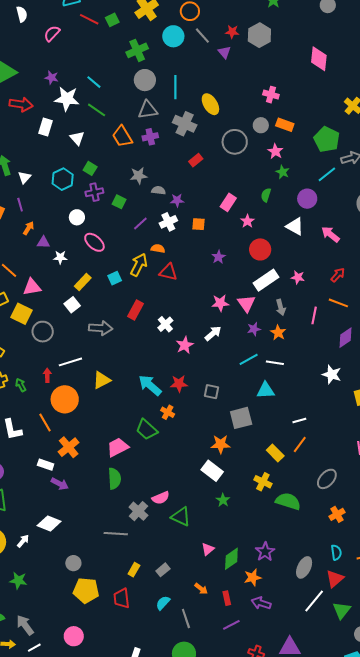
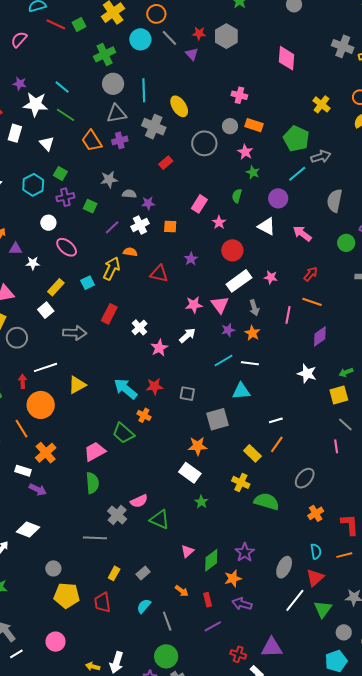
red triangle: (168, 272) -> (159, 274), moved

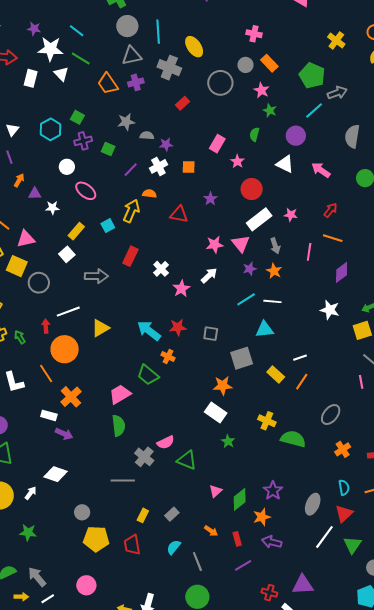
orange rectangle: (254, 125) -> (269, 63), turned 30
white triangle: (47, 144) -> (61, 74), moved
yellow rectangle: (252, 453) -> (276, 374), moved

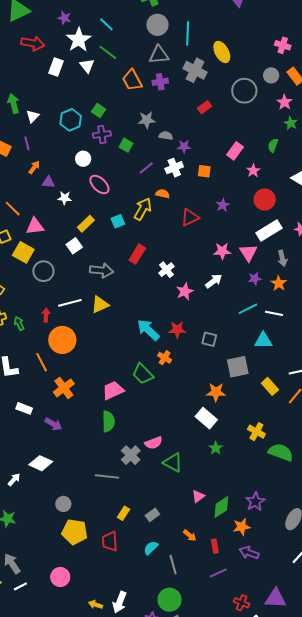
white star: (50, 49) -> (79, 40), turned 30
red triangle: (179, 214) -> (190, 217), turned -42
yellow triangle: (100, 328) -> (100, 305), moved
white rectangle: (49, 415) -> (24, 408), moved

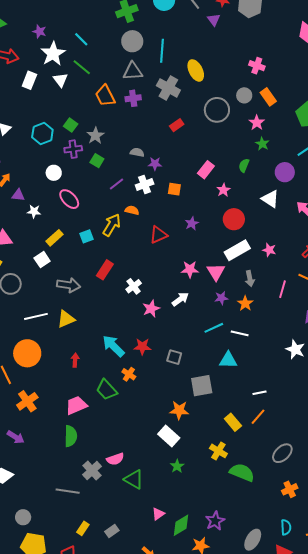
gray star: (147, 120) -> (95, 136), moved, turned -30
red arrow: (46, 315) -> (75, 360), moved
yellow rectangle: (270, 386) -> (233, 422), moved

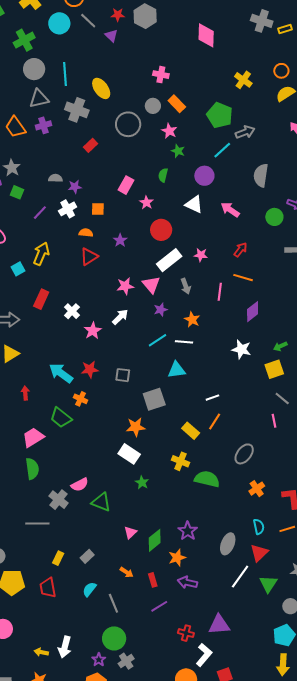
orange semicircle: (132, 210) -> (86, 233), moved
orange star: (245, 303) -> (192, 320), moved

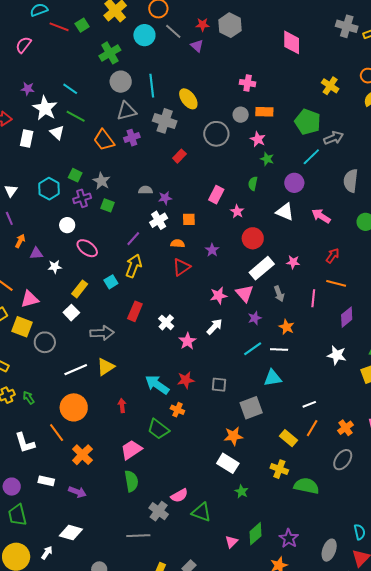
orange rectangle: (177, 104) -> (264, 112), turned -42
purple line: (40, 213) -> (133, 239), moved
orange cross: (257, 489) -> (346, 428), moved
green diamond: (155, 540) -> (256, 534), moved

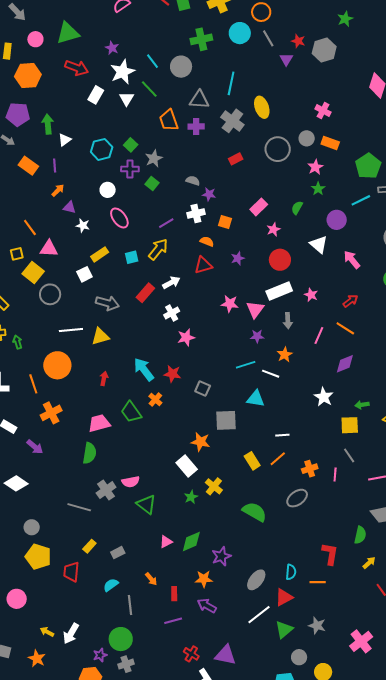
gray circle: (121, 82) -> (181, 67), moved
white arrow: (215, 327) -> (171, 283), moved
yellow cross: (279, 469) -> (214, 486), moved

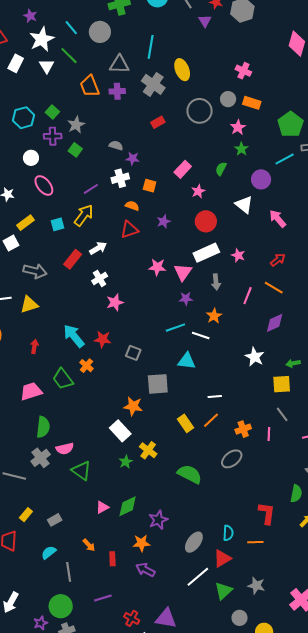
green semicircle: (89, 453) -> (43, 427), moved
purple line: (173, 621) -> (103, 598), moved

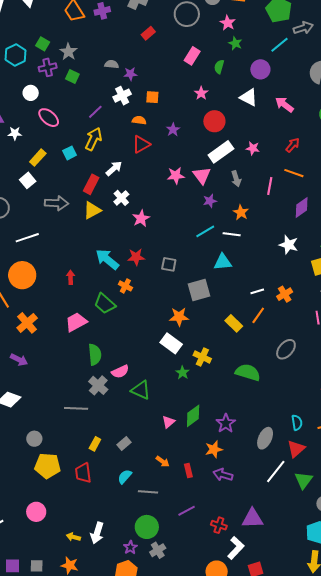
pink rectangle: (183, 169) -> (192, 56), moved
yellow triangle: (29, 305) -> (92, 210), moved
orange cross: (243, 429) -> (285, 294), moved
gray line: (69, 572) -> (148, 492), turned -66

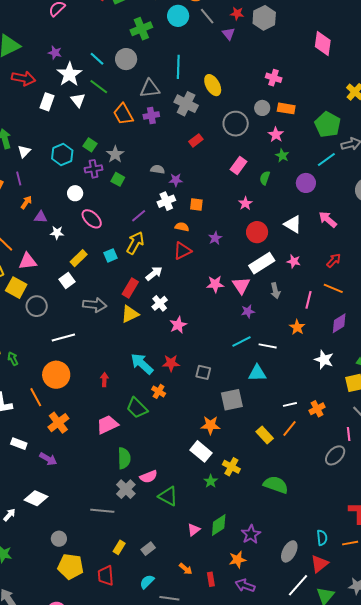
white triangle: (249, 97) -> (293, 224), moved
orange star: (241, 212) -> (297, 327), moved
gray ellipse: (286, 349) -> (335, 455), moved

